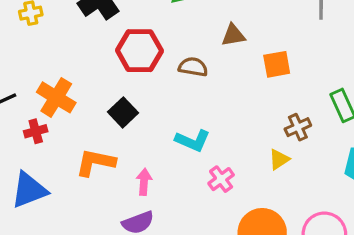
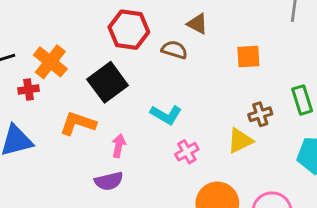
brown triangle: (233, 35) -> (197, 24), moved, turned 30
black square: (123, 112) -> (108, 82), size x1.5
yellow triangle: (279, 159) -> (240, 141), size x1.4

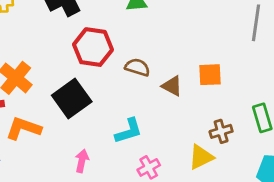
brown triangle: (197, 24) -> (172, 86), moved
cyan L-shape: (166, 115) -> (129, 131), turned -48
orange L-shape: (78, 123) -> (23, 128), moved

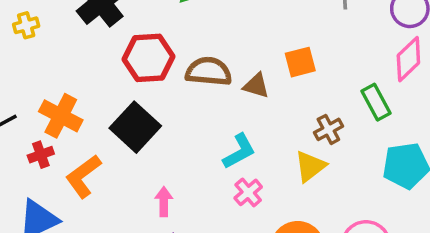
brown semicircle: (137, 67) -> (209, 71), size x1.4
orange L-shape: (23, 128) -> (83, 176), turned -44
cyan L-shape: (129, 131) -> (239, 151), moved

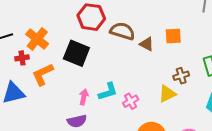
black square: (135, 127) -> (76, 53), turned -32
cyan L-shape: (239, 151) -> (108, 92), moved

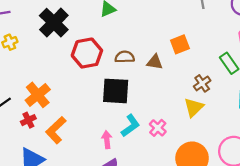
brown semicircle: (122, 31) -> (125, 57), size x0.7
orange cross: (37, 39) -> (38, 95), turned 30
black square: (76, 53) -> (116, 91), moved

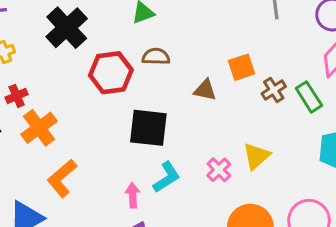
brown semicircle: (125, 57) -> (156, 57), moved
brown cross: (202, 83) -> (274, 90), moved
red cross: (28, 120) -> (17, 96), moved
pink cross: (158, 128) -> (219, 170), moved

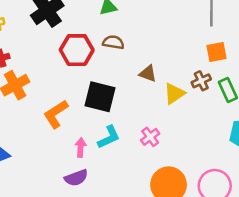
orange square: (241, 67) -> (217, 52), moved
yellow triangle: (256, 156) -> (174, 94), moved
orange L-shape: (62, 178) -> (56, 114), moved

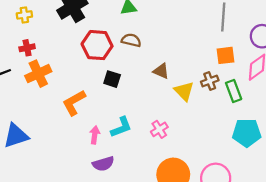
yellow triangle: (174, 94) -> (184, 91), turned -45
black square: (100, 97) -> (112, 79), moved, size x0.6
purple semicircle: (76, 178) -> (103, 164), moved

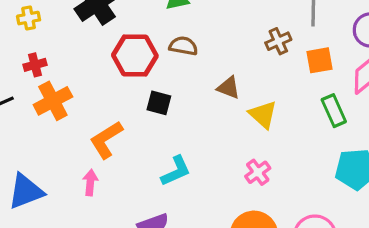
brown cross: (210, 81) -> (278, 41), moved
pink cross: (159, 129) -> (258, 172), moved
pink arrow: (95, 135) -> (90, 182), moved

